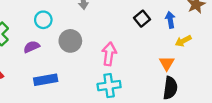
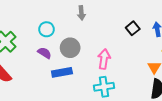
purple semicircle: (32, 47) -> (44, 53), moved, turned 56
blue rectangle: (46, 80) -> (62, 72), moved

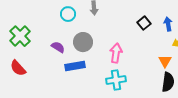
cyan circle: (47, 29) -> (68, 14), moved

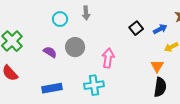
blue arrow: (168, 24) -> (160, 29), turned 72
blue rectangle: (75, 66) -> (52, 88), moved
cyan cross: (116, 80) -> (94, 85), moved

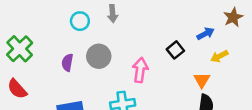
black square: (136, 28) -> (175, 50), moved
purple semicircle: (50, 52) -> (67, 63), turned -112

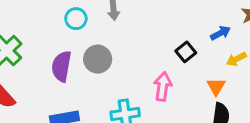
purple semicircle: (67, 63) -> (62, 66), size x1.5
pink arrow: (140, 70) -> (163, 87), moved

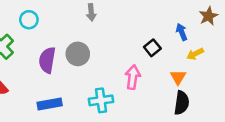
cyan circle: (76, 19) -> (29, 20), moved
blue arrow: (220, 33) -> (182, 32), turned -84

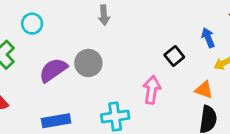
purple semicircle: (47, 60) -> (53, 70), turned 45
orange triangle: (178, 77) -> (204, 90), turned -42

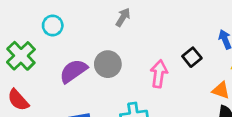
gray arrow: (104, 15) -> (123, 17), turned -144
pink arrow: (152, 90) -> (159, 74), moved

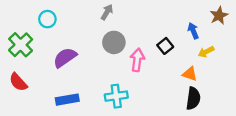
gray circle: (108, 64) -> (114, 42), moved

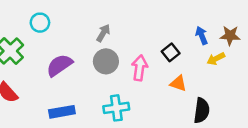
gray arrow: (107, 12) -> (103, 33), moved
brown star: (219, 16) -> (230, 36), moved, turned 30
gray circle: (114, 42) -> (106, 61), moved
orange triangle: (190, 74) -> (178, 83), moved

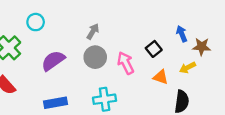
brown star: (230, 36) -> (202, 47), moved
yellow arrow: (216, 59) -> (188, 68), moved
pink arrow: (140, 68) -> (126, 63), turned -35

